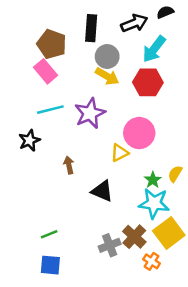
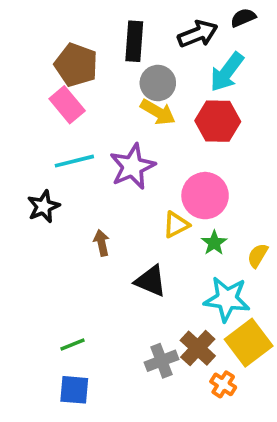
green star: (153, 180) -> (214, 243), moved

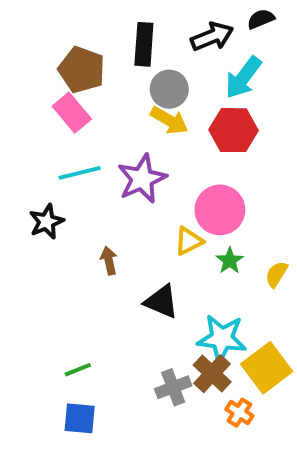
cyan star: (227, 299) -> (222, 339), moved

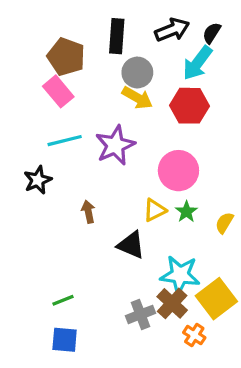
black semicircle: (261, 19) -> (212, 33), moved, turned -35
yellow triangle: (189, 241) -> (155, 210), moved

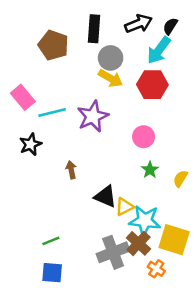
pink rectangle: (58, 91) -> (23, 97), moved
pink circle: (178, 171) -> (144, 137), size x0.7
yellow triangle: (155, 210) -> (125, 207), moved
yellow square: (216, 299) -> (174, 240), turned -36
gray cross: (141, 314) -> (113, 252), size x1.4

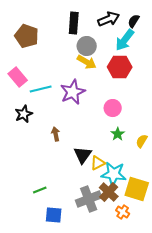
brown pentagon: (53, 45) -> (27, 36), moved
black triangle: (105, 196) -> (83, 155), turned 42
blue square: (52, 273) -> (54, 215), moved

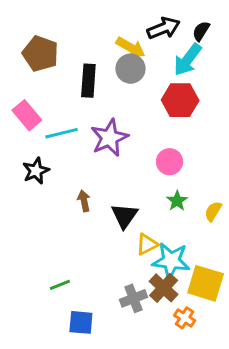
black rectangle: (74, 23) -> (88, 81), moved
yellow arrow: (87, 62) -> (130, 48), moved
black triangle: (83, 155) -> (124, 216), moved
gray cross: (89, 199) -> (133, 298), size x0.7

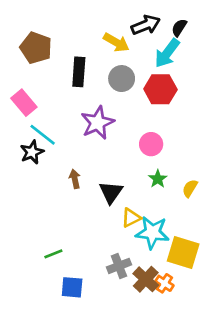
gray circle: (130, 69) -> (122, 79), moved
cyan line: (61, 133) -> (43, 135), moved, turned 52
brown cross: (164, 288) -> (146, 279), moved

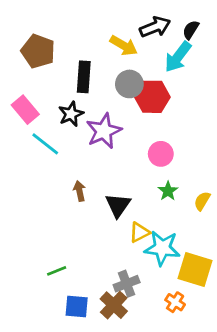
red hexagon: (160, 89) -> (152, 97), moved
black star: (32, 152) -> (71, 114), moved
brown cross: (146, 279) -> (114, 305), moved

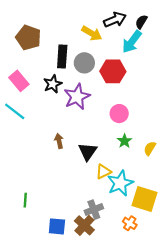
gray circle: (129, 84) -> (84, 63), moved
cyan line: (45, 144) -> (15, 111), moved
cyan star: (162, 248) -> (120, 183), turned -30
green line: (57, 271) -> (25, 200), moved, turned -64

